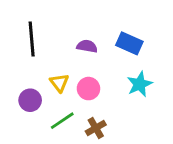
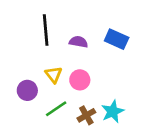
black line: (32, 39) -> (46, 30), moved
cyan star: (140, 84) -> (113, 111), moved

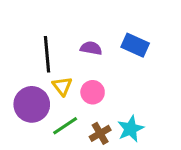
black line: (46, 30) -> (47, 54), moved
purple circle: (27, 90) -> (32, 104), size x1.5

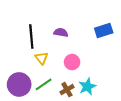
blue rectangle: (135, 45) -> (104, 30), moved, turned -42
pink circle: (93, 92) -> (72, 62), moved
purple circle: (32, 104) -> (19, 84), moved

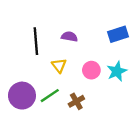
yellow triangle: (42, 58) -> (59, 65), moved
pink circle: (72, 62) -> (91, 70), moved
cyan star: (87, 87) -> (117, 71), moved

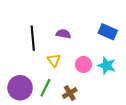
blue rectangle: (118, 34) -> (108, 32), turned 42
cyan star: (117, 71) -> (107, 66), turned -30
green line: (50, 96) -> (45, 88), turned -30

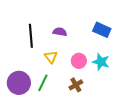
brown cross: (70, 93) -> (76, 85), moved

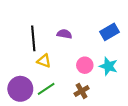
blue rectangle: (102, 30) -> (110, 32), turned -54
yellow triangle: (51, 57) -> (44, 61), moved, turned -32
green line: (43, 83) -> (46, 89), turned 30

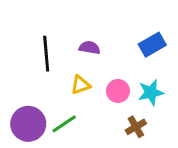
yellow triangle: (44, 61) -> (81, 85), moved, turned -40
cyan star: (108, 66) -> (151, 92), turned -30
brown cross: (82, 91) -> (136, 127), moved

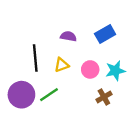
blue rectangle: (152, 45) -> (105, 34), moved
black line: (46, 54) -> (35, 58), moved

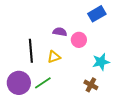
blue rectangle: (105, 34) -> (97, 14), moved
pink circle: (90, 69) -> (79, 40), moved
brown cross: (104, 97) -> (91, 85), turned -32

